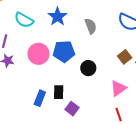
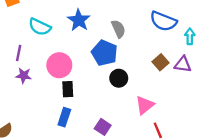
blue pentagon: (64, 51) -> (104, 53), moved, turned 30
pink triangle: (118, 88) -> (145, 105), moved
black rectangle: (59, 92) -> (68, 89), moved

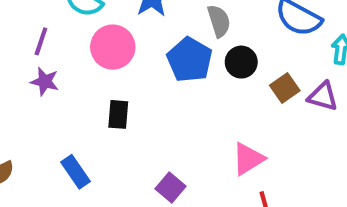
pink circle: (59, 65) -> (113, 47), moved
black circle: (119, 78) -> (241, 62), moved
blue rectangle: (64, 117) -> (75, 172), moved, turned -60

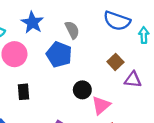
black circle: (241, 62) -> (82, 90), moved
purple triangle: (323, 96) -> (133, 80), moved

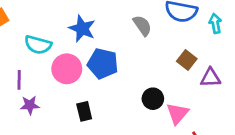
gray semicircle: (72, 30) -> (142, 25), moved
blue pentagon: (59, 54) -> (103, 64), moved

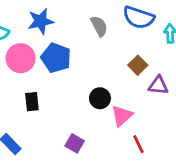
blue star: (82, 29) -> (41, 21), turned 30

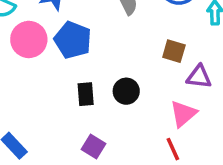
brown square: (138, 65) -> (174, 51), turned -30
black rectangle: (32, 102) -> (86, 94), moved
pink triangle: (122, 116) -> (183, 114), moved

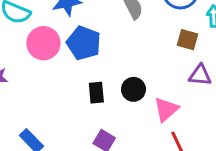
brown square: (174, 51) -> (188, 40), moved
pink triangle: (183, 114) -> (166, 109), moved

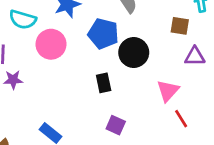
blue pentagon: (84, 43) -> (103, 34), moved
black circle: (133, 89) -> (134, 53), moved, size x1.4

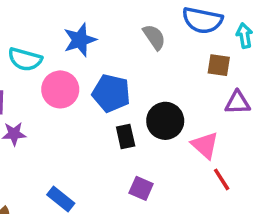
blue pentagon: (103, 34) -> (111, 93), moved
black circle: (134, 53) -> (165, 121), moved
pink triangle: (168, 91) -> (205, 145), turned -30

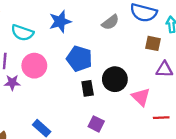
gray semicircle: (154, 37) -> (110, 22), turned 84
pink circle: (60, 89) -> (34, 66), moved
red line: (222, 179) -> (161, 118), moved, turned -63

